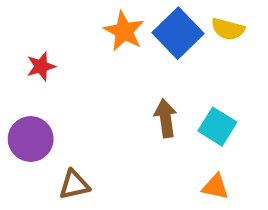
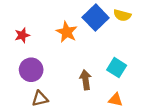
orange star: (124, 31) -> (67, 32), moved
brown arrow: (166, 118) -> (86, 80), moved
purple circle: (31, 139) -> (31, 70), moved

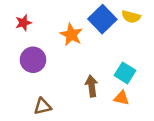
red star: (22, 35) -> (23, 23), moved
purple circle: (31, 70) -> (33, 60), moved
orange triangle: (116, 100) -> (121, 98), moved

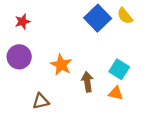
yellow semicircle: (131, 17) -> (125, 16), turned 36
orange star: (71, 35) -> (61, 65), moved
purple circle: (33, 60) -> (19, 57), moved

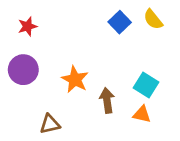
blue square: (98, 18) -> (120, 22), size x0.7

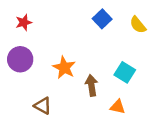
yellow semicircle: (153, 19) -> (138, 25), moved
orange triangle: (142, 114) -> (118, 107), moved
brown triangle: (50, 124) -> (43, 106), turned 42

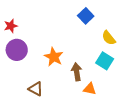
red star: (24, 22) -> (11, 26), moved
yellow semicircle: (138, 25) -> (109, 38), moved
orange triangle: (118, 107) -> (90, 89), moved

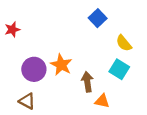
purple circle: (17, 50) -> (34, 69), moved
brown triangle: (36, 89) -> (27, 101), moved

